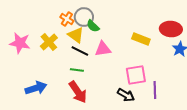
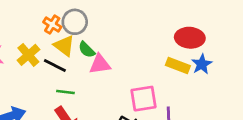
green semicircle: (93, 26) -> (87, 50), moved
yellow rectangle: (141, 39) -> (178, 66), moved
black line: (80, 51) -> (55, 66), moved

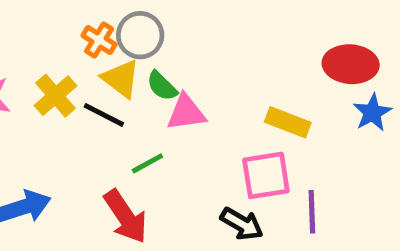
yellow rectangle: (178, 66) -> (288, 122), moved
green line: (65, 92) -> (147, 163), moved, turned -36

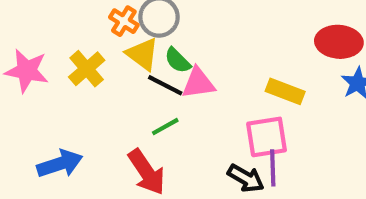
black line: (104, 115) -> (165, 85), moved
purple line: (312, 212) -> (273, 168), moved

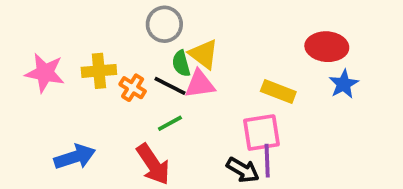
orange cross: (124, 21) -> (133, 88), moved
yellow triangle: (142, 54) -> (204, 54), moved
green semicircle: (178, 60) -> (181, 63), turned 30
yellow cross: (87, 69) -> (99, 71), turned 36

